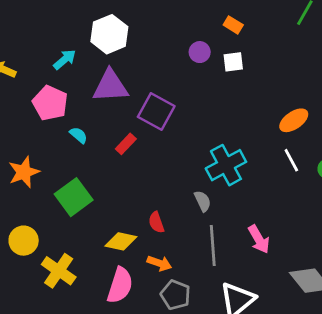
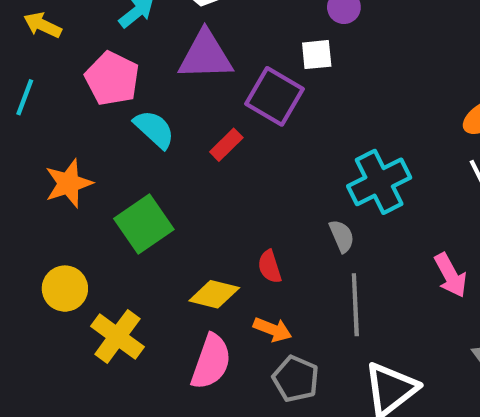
white square: (233, 62) -> (317, 55), moved
cyan semicircle: (79, 135) -> (154, 129), size x1.5
pink arrow: (259, 239) -> (451, 275), moved

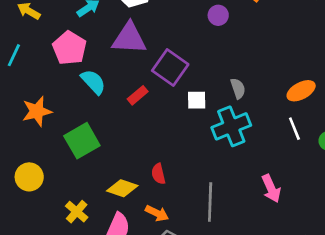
white square: (317, 55) -> (197, 100), moved
gray semicircle: (342, 236) -> (238, 88), moved
yellow cross: (117, 337) -> (77, 212), moved, size x0.7

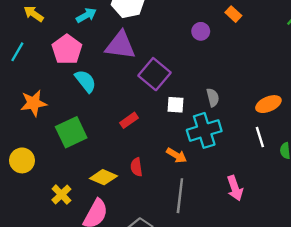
red rectangle: (138, 95) -> (129, 120), moved
orange arrow: (157, 213) -> (177, 155), moved

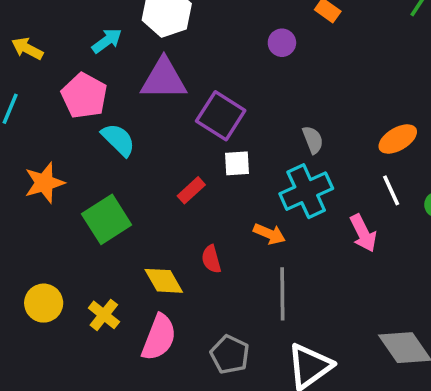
white square: (176, 105) -> (237, 163), moved
yellow circle: (22, 160) -> (44, 303), moved
yellow diamond: (103, 177) -> (164, 281), turned 44
pink arrow: (235, 188) -> (363, 233), moved

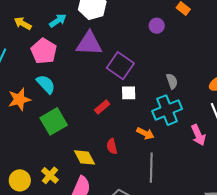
yellow arrow: (27, 48) -> (23, 23), moved
cyan semicircle: (118, 140) -> (46, 84), moved
yellow circle: (44, 303) -> (20, 180), moved

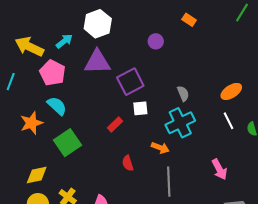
yellow arrow: (23, 23) -> (29, 47), size x1.6
purple circle: (157, 26) -> (156, 41), moved
purple square: (120, 66) -> (130, 82), turned 32
pink arrow: (198, 135) -> (219, 169), moved
yellow diamond: (85, 157) -> (37, 175), moved, turned -70

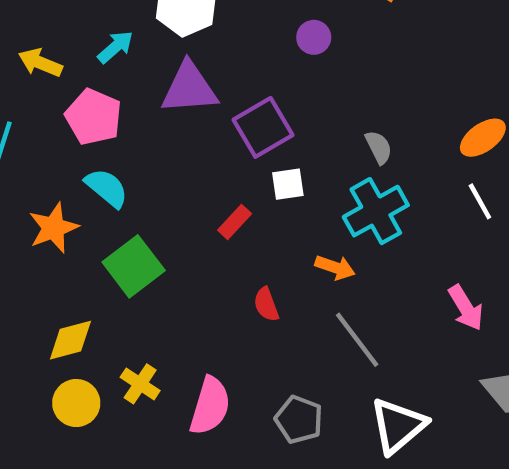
yellow arrow: (29, 47) -> (40, 63), size x0.7
gray line: (169, 182) -> (357, 340), turned -32

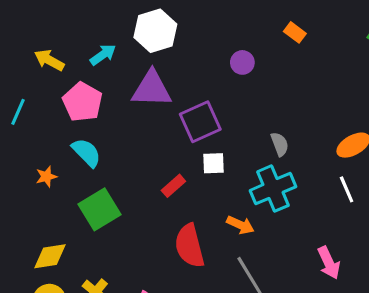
orange star: (53, 228) -> (46, 177), size x0.6
red semicircle: (266, 304) -> (190, 246), size x1.8

